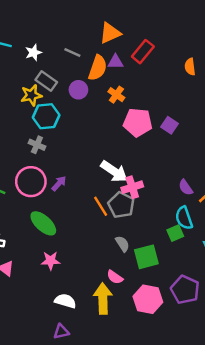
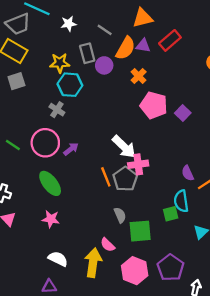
gray rectangle: (46, 81) -> (87, 53), moved, turned 30

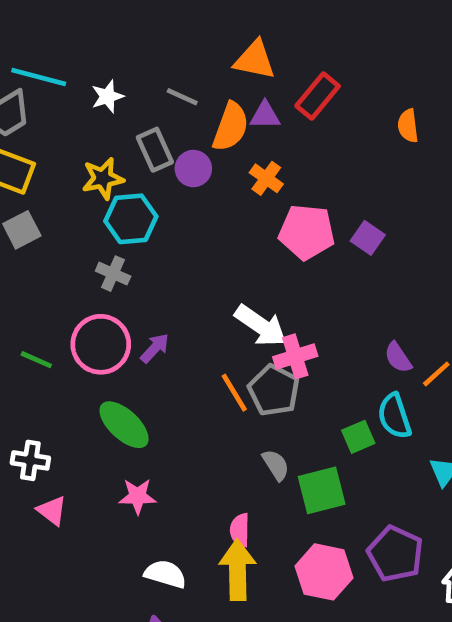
orange triangle: (143, 18) -> (255, 60), turned 35
green square: (171, 214) -> (358, 437), moved
pink semicircle: (108, 245) -> (240, 530), moved, turned 56

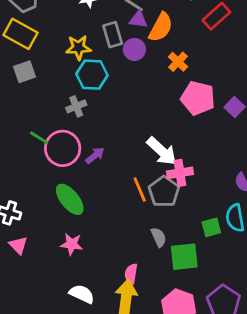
purple triangle: (265, 115) -> (138, 20), moved
gray cross: (113, 274) -> (76, 106), turned 36
green line: (36, 360) -> (39, 138), moved

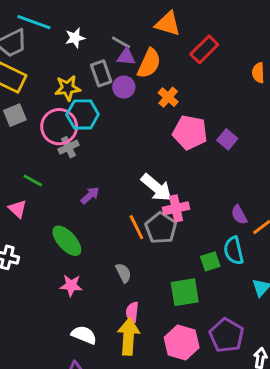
pink circle: (63, 148) -> (59, 127), moved
gray semicircle: (159, 237) -> (123, 273), moved
pink triangle: (18, 245) -> (17, 209), moved

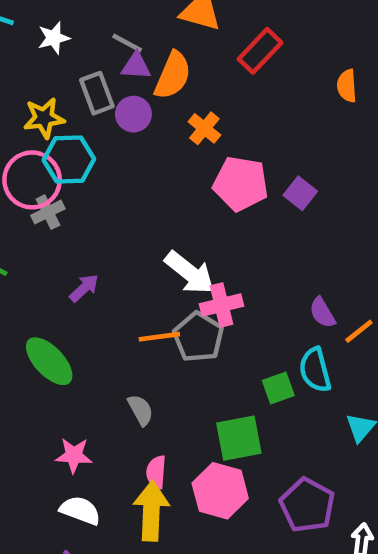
orange line: (136, 227) -> (159, 337), turned -70
pink star: (71, 286) -> (74, 455), moved
pink hexagon: (182, 342) -> (220, 491), moved

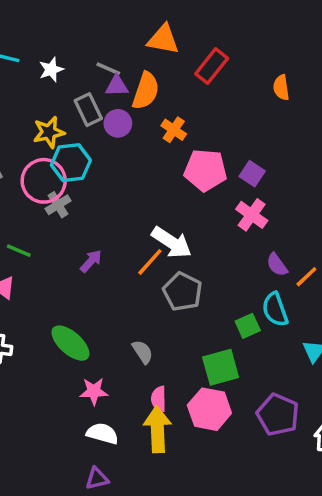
pink cross: (222, 305) -> (252, 215), moved, turned -36
orange line: (159, 337) -> (150, 262), moved, turned -36
green ellipse: (49, 361) -> (70, 343), moved

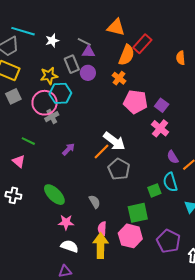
orange semicircle: (146, 91) -> (127, 55), moved

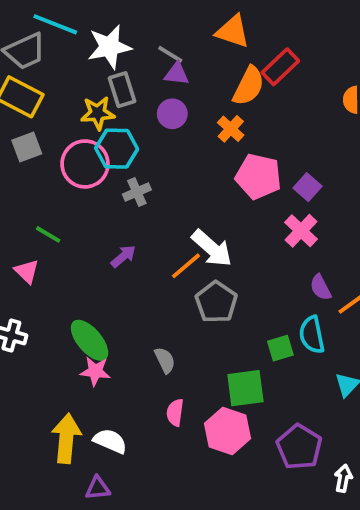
white star: (52, 41) -> (109, 47), size x1.6
gray rectangle: (72, 64) -> (122, 90), moved
gray cross: (52, 117) -> (137, 192), moved
pink star: (66, 222) -> (95, 371), moved
yellow arrow: (101, 246) -> (66, 438), moved

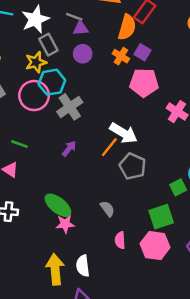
purple square: (308, 187) -> (142, 52), moved
gray cross: (137, 192) -> (70, 107), size x1.5
white semicircle: (110, 441) -> (83, 266), turned -110

